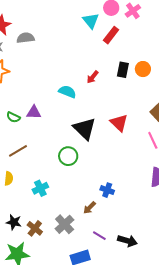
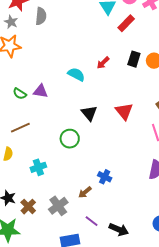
gray semicircle: (26, 38) -> (41, 16), turned 96
black triangle: (85, 129) -> (89, 113), size x0.7

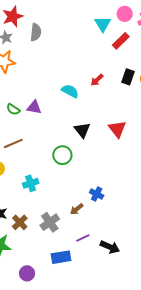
purple line: (92, 221) -> (83, 238), turned -64

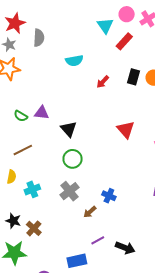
cyan semicircle: (70, 91) -> (74, 61), moved, turned 144
black triangle: (82, 130) -> (69, 129), moved
cyan cross: (31, 183) -> (32, 189), moved
gray cross: (50, 222) -> (70, 191), moved

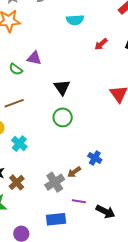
purple triangle: (42, 113) -> (34, 58), moved
cyan cross: (32, 189) -> (19, 144), turned -35
gray cross: (70, 191) -> (55, 182), moved
purple line: (98, 240) -> (79, 201), turned 32

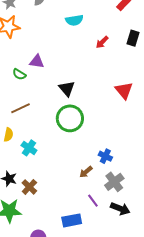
green circle: (63, 117) -> (70, 118), size x1.4
gray cross: (55, 182) -> (114, 182), moved
purple line: (79, 201) -> (93, 201), turned 48

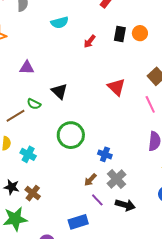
green semicircle: (19, 74) -> (34, 104), moved
green circle: (70, 118) -> (71, 135), moved
brown arrow: (86, 172) -> (90, 180), moved

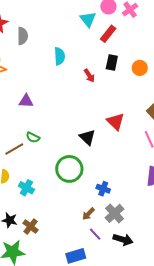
cyan semicircle: (60, 23) -> (60, 56), turned -78
black rectangle: (120, 34) -> (112, 62), moved
red arrow: (90, 41) -> (89, 76), turned -72
black triangle: (59, 91) -> (87, 137), moved

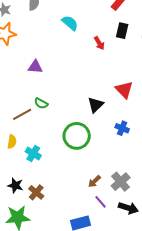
cyan semicircle: (60, 56) -> (70, 23), turned -48
black triangle: (87, 137) -> (96, 105), turned 30
blue cross: (103, 189) -> (122, 128), moved

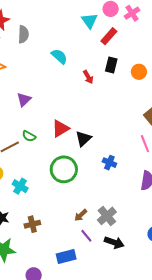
purple triangle: (35, 67) -> (24, 100), turned -49
red triangle: (124, 90) -> (60, 129), moved, turned 42
brown cross: (36, 192) -> (32, 224), moved, turned 35

